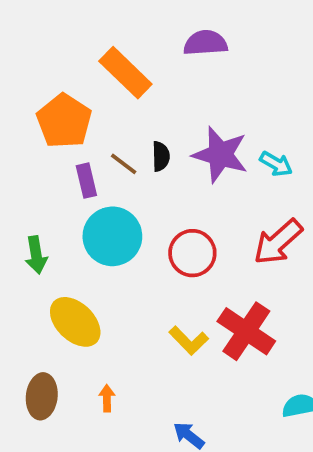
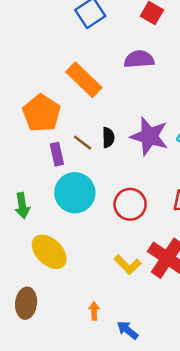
orange arrow: (107, 398) -> (94, 311), moved

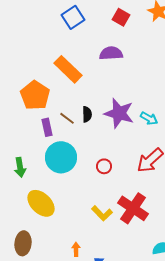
red circle: (130, 204) -> (104, 166), size x0.6

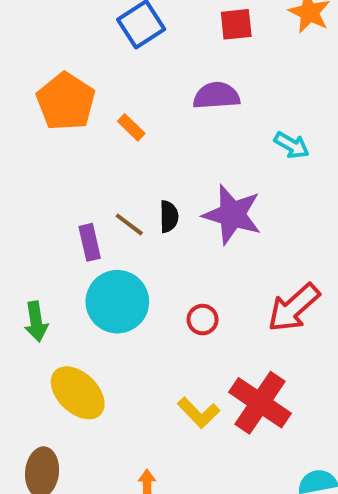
red square: (121, 17) -> (236, 24), turned -36
orange rectangle: (68, 69) -> (131, 127), size x0.5
orange pentagon: (35, 95) -> (66, 102), moved
cyan arrow: (149, 118) -> (292, 145), moved

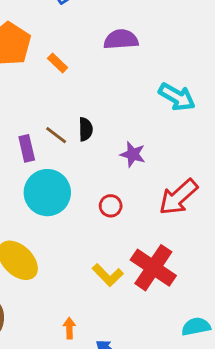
cyan arrow: (292, 145) -> (177, 97), moved, size x1.4
purple star: (232, 215) -> (133, 154), moved, size x0.6

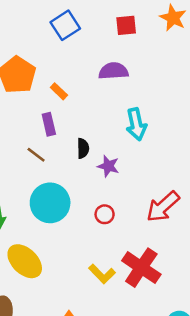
cyan arrow: (177, 97) -> (136, 124), moved, turned 48
brown line: (56, 135) -> (36, 155), moved
purple rectangle: (27, 148) -> (49, 124), moved
purple star: (133, 154) -> (108, 166), moved

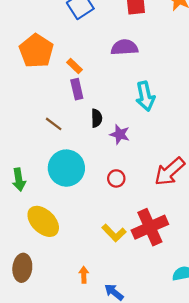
purple rectangle: (49, 124) -> (77, 89), moved
red cross: (141, 268) -> (150, 227), turned 32

